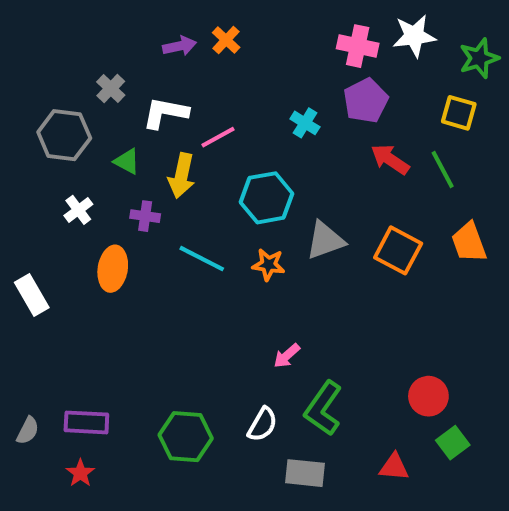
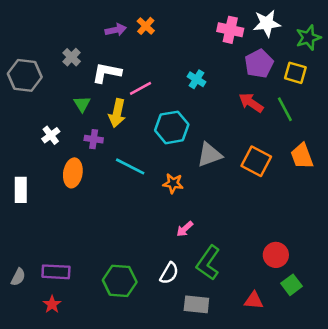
purple pentagon: (366, 101) -> (259, 64), moved
gray hexagon: (64, 135) -> (25, 75), moved
green triangle: (127, 161) -> (82, 104), turned 30
orange star: (269, 265) -> (173, 183), moved
white rectangle: (32, 295) -> (21, 190), turned 30

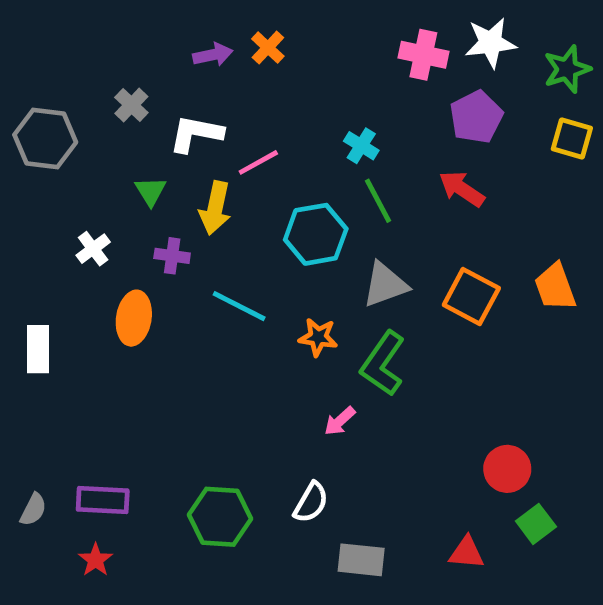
yellow square: (295, 73) -> (572, 139), moved
green line: (285, 109) -> (378, 201), moved
green L-shape: (208, 263) -> (383, 364), moved

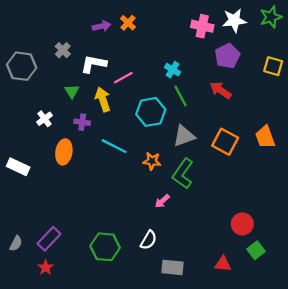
green star: (567, 69) -> (271, 17), moved
yellow arrow: (215, 208) -> (103, 99), turned 150
white rectangle: (38, 349) -> (18, 167), turned -65
purple rectangle: (103, 500) -> (49, 239), turned -50

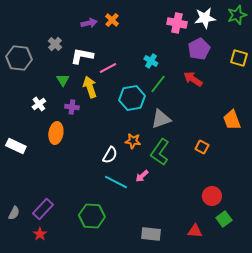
green line: (181, 96) -> (158, 84), turned 66
orange square: (225, 142) -> (202, 147), moved, size x0.6
cyan line: (114, 146) -> (116, 182), moved
white semicircle: (149, 240) -> (110, 155), moved

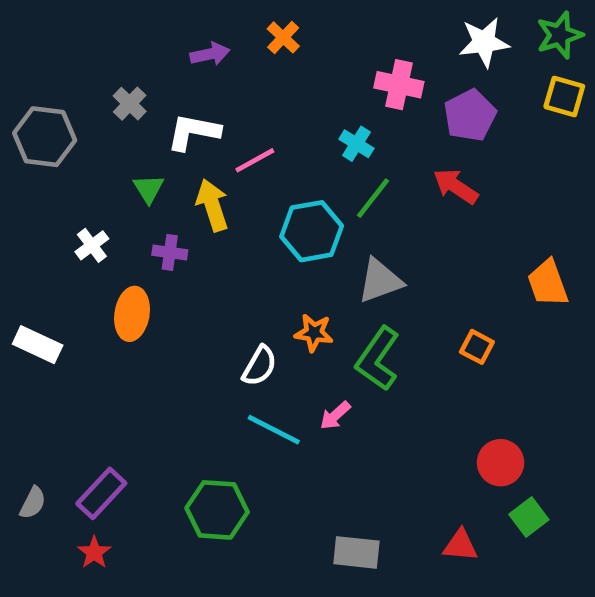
orange cross: (112, 20) -> (283, 37), moved
pink cross: (177, 23) -> (399, 85), moved
yellow square: (239, 58) -> (564, 97), moved

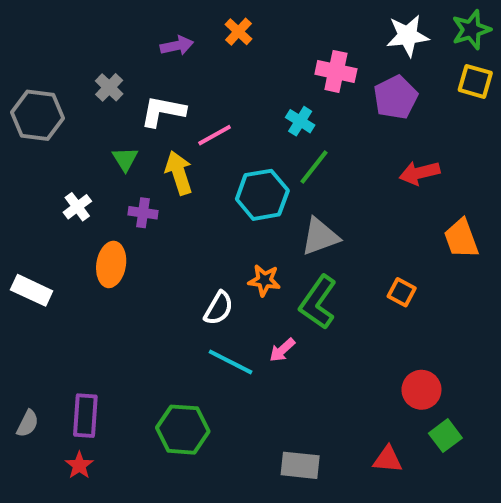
red arrow: (456, 186) -> (419, 173), moved, turned -48
purple rectangle: (101, 493) -> (85, 416), turned -39

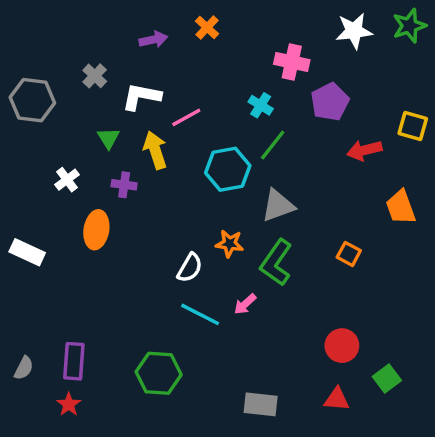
yellow square: (475, 81) -> (413, 126), moved
purple pentagon: (396, 97) -> (330, 102), moved
red circle: (421, 390) -> (342, 346), moved

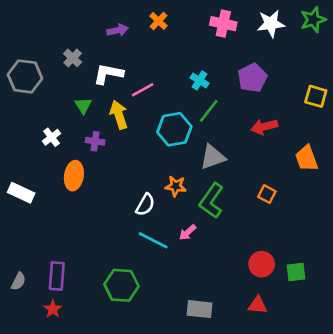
pink cross: (292, 62) -> (223, 24), moved
red arrow: (364, 150) -> (264, 127), moved
green square: (387, 378) -> (296, 272), moved, turned 30

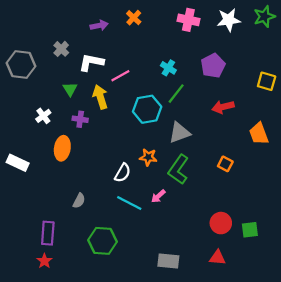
gray semicircle: (18, 281) -> (79, 201), moved

